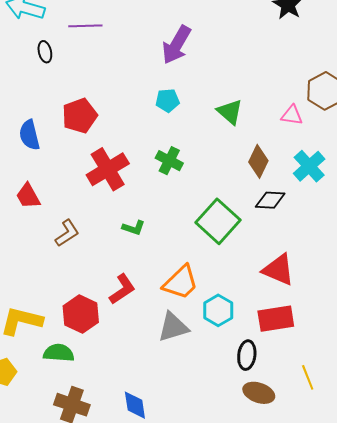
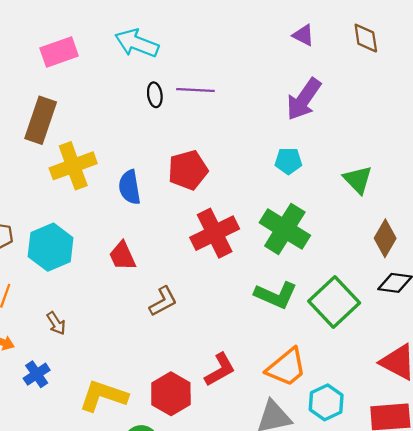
purple line: (85, 26) -> (195, 90), moved
green cross: (169, 161) -> (285, 229), size x1.6
green L-shape: (134, 228) -> (276, 295), moved, size x1.6

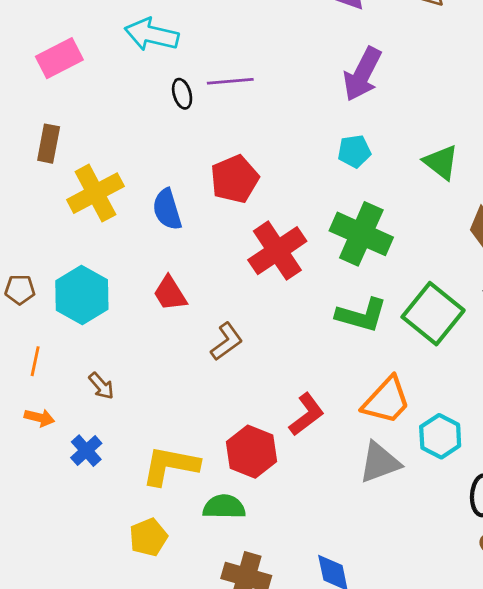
brown rectangle: (41, 120) -> (49, 144), size x0.7

